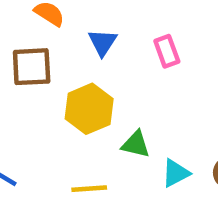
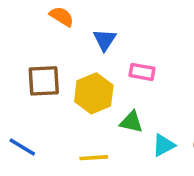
pink rectangle: (167, 51) -> (142, 72), moved, turned -60
brown square: (32, 67) -> (44, 81), moved

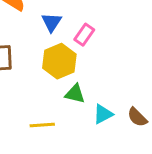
pink rectangle: (142, 72) -> (84, 35), moved, turned -65
yellow hexagon: (94, 93) -> (59, 61), moved

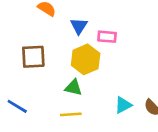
pink rectangle: (84, 35) -> (107, 37), turned 60
green triangle: (75, 94) -> (73, 88), moved

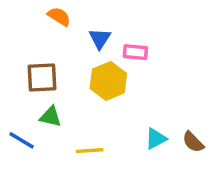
green triangle: (73, 88) -> (51, 117), moved

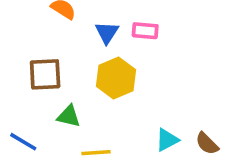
pink rectangle: (135, 52) -> (145, 31), moved
green triangle: (51, 117) -> (69, 116), moved

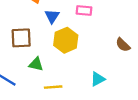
blue triangle: (107, 33) -> (52, 16), moved
brown semicircle: (207, 144) -> (123, 45), moved

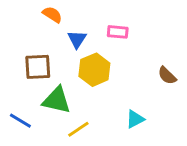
green triangle: (36, 64) -> (57, 100), size x1.5
yellow line: (53, 87) -> (78, 129), turned -30

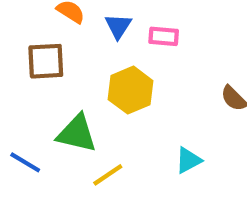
blue triangle: (77, 39) -> (118, 26), moved
brown square: (38, 67) -> (46, 61), moved

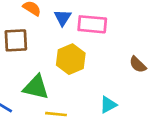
pink rectangle: (164, 36) -> (92, 24), size x1.5
yellow line: (108, 175) -> (56, 114), turned 40

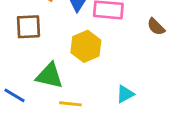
brown semicircle: (138, 64) -> (156, 27), moved

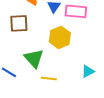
green triangle: (49, 76) -> (34, 58), turned 35

